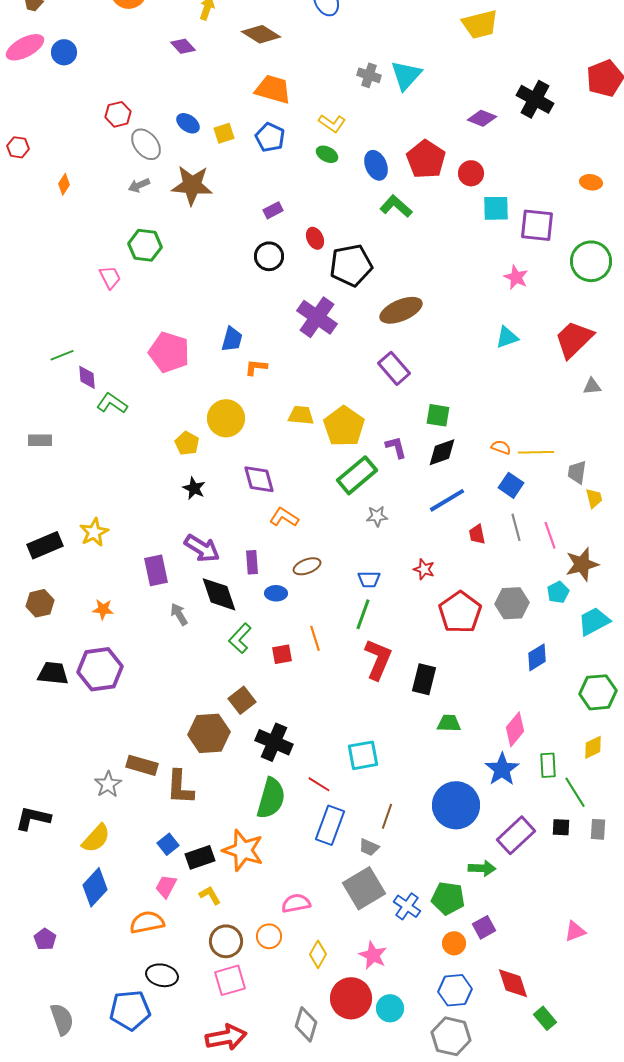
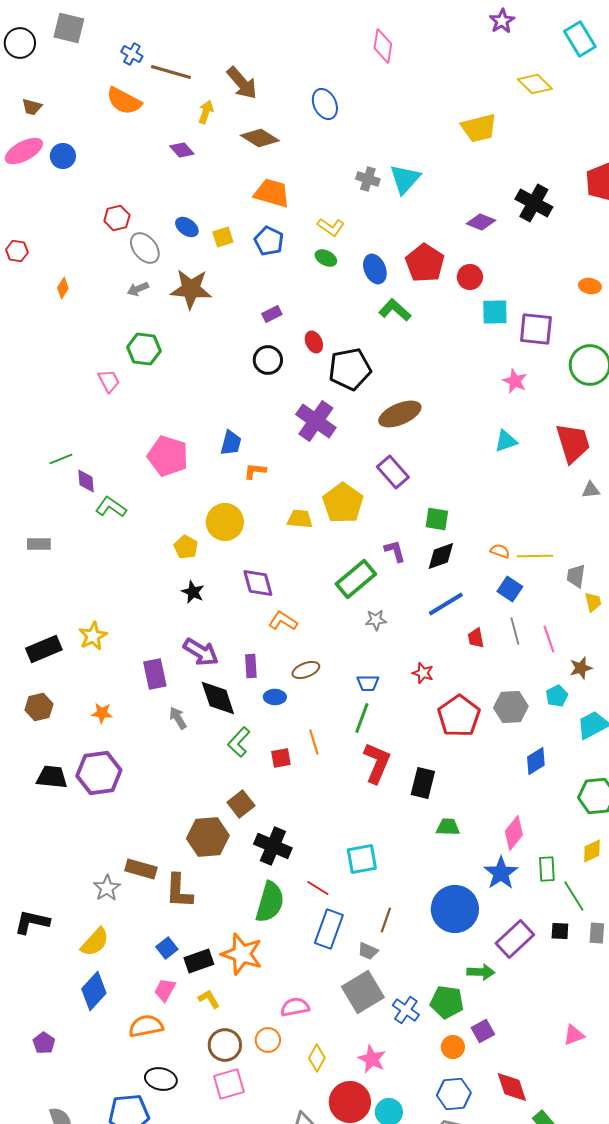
red trapezoid: (574, 339) -> (573, 443), turned 117
yellow pentagon: (344, 426) -> (343, 503), moved
brown star: (582, 564) -> (581, 668), size x0.7

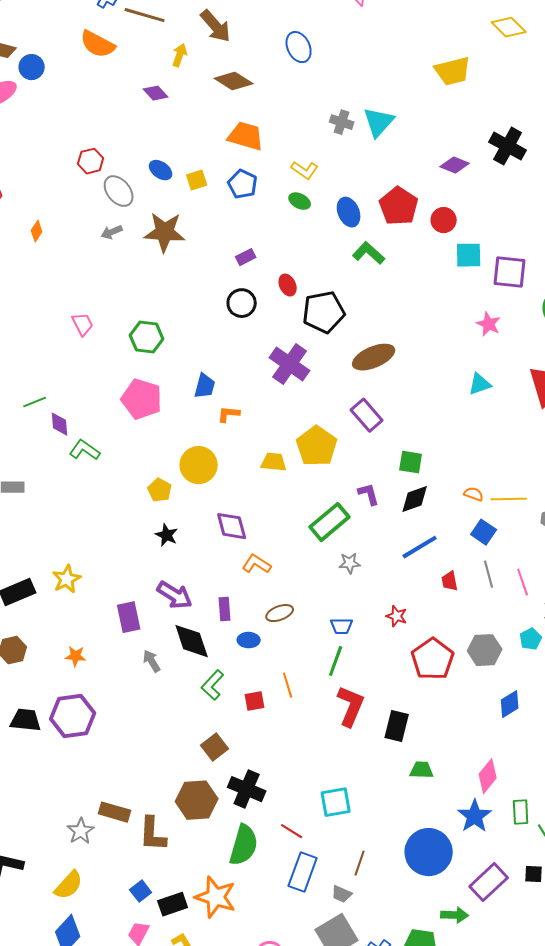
blue circle: (63, 156) -> (32, 67), moved
green hexagon: (144, 349) -> (147, 337), moved
brown hexagon: (208, 837) -> (197, 800), moved

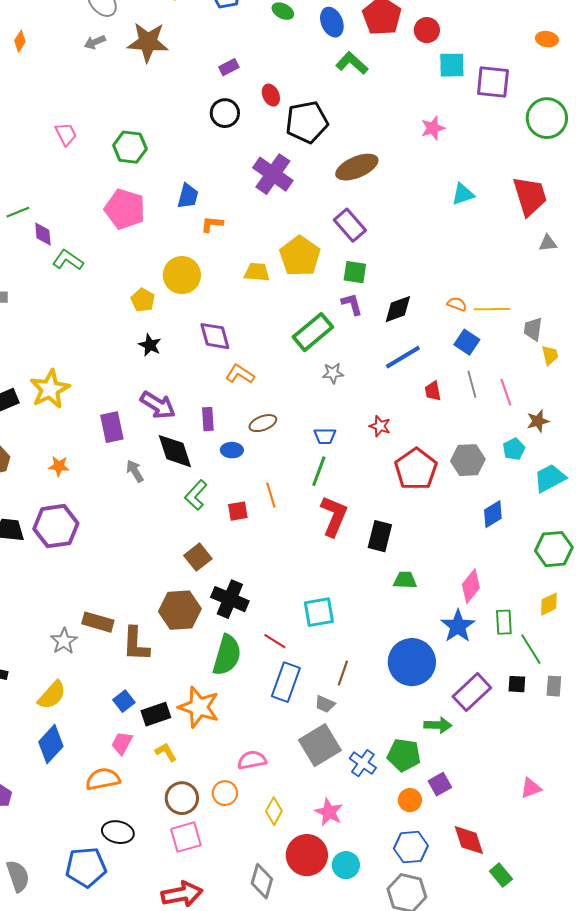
pink star: (489, 324) -> (433, 128), moved, turned 30
green square: (411, 462) -> (355, 272), moved
yellow star: (67, 579) -> (50, 389), size x1.4

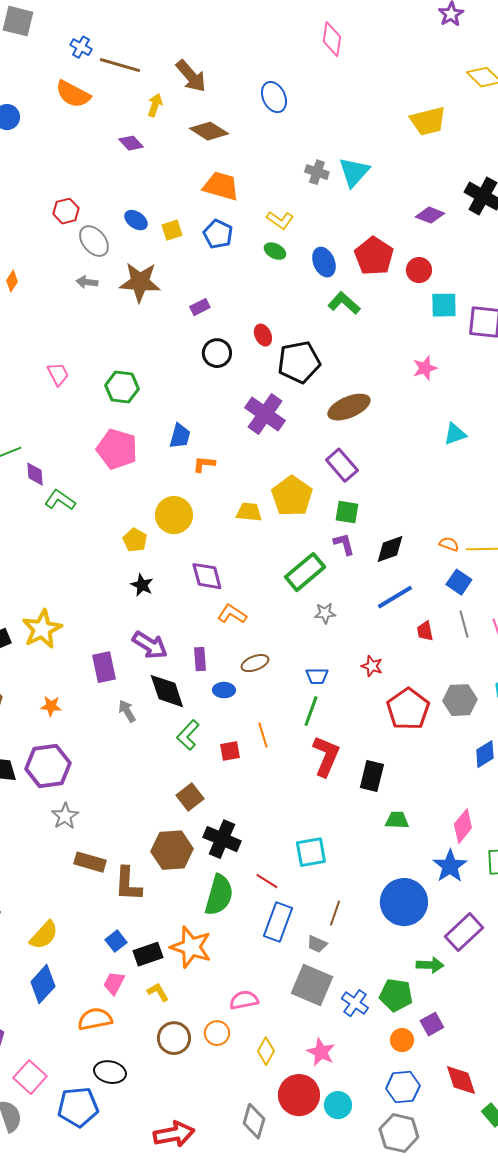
gray arrow: (95, 42) -> (87, 282), turned 30
purple rectangle: (229, 67) -> (200, 307), moved
gray star: (64, 641) -> (65, 816), moved
gray square: (320, 745) -> (312, 985), turned -36
pink square: (186, 837) -> (30, 1077), moved, turned -32

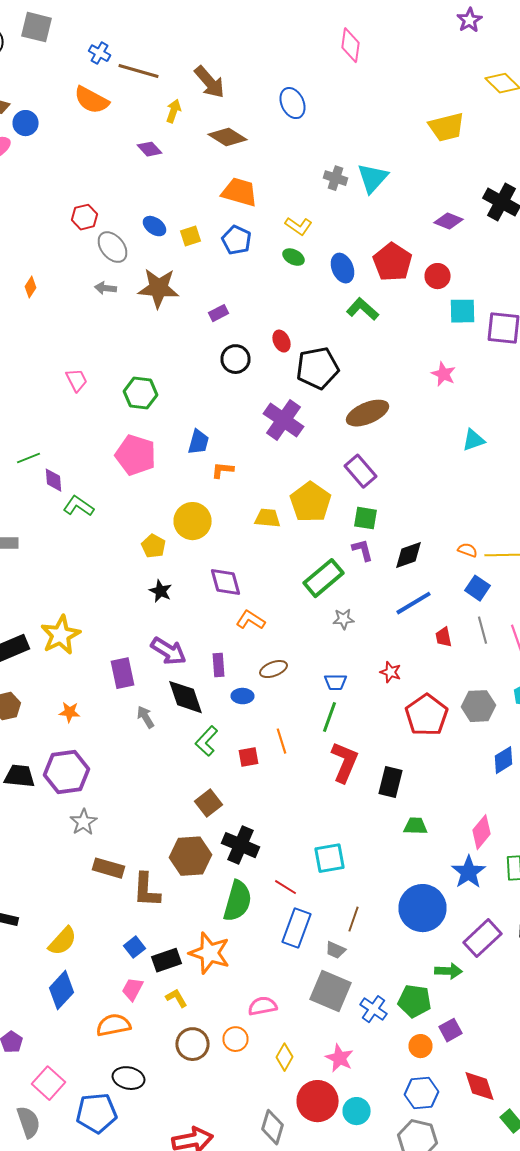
pink star: (425, 368) -> (444, 374), turned -30

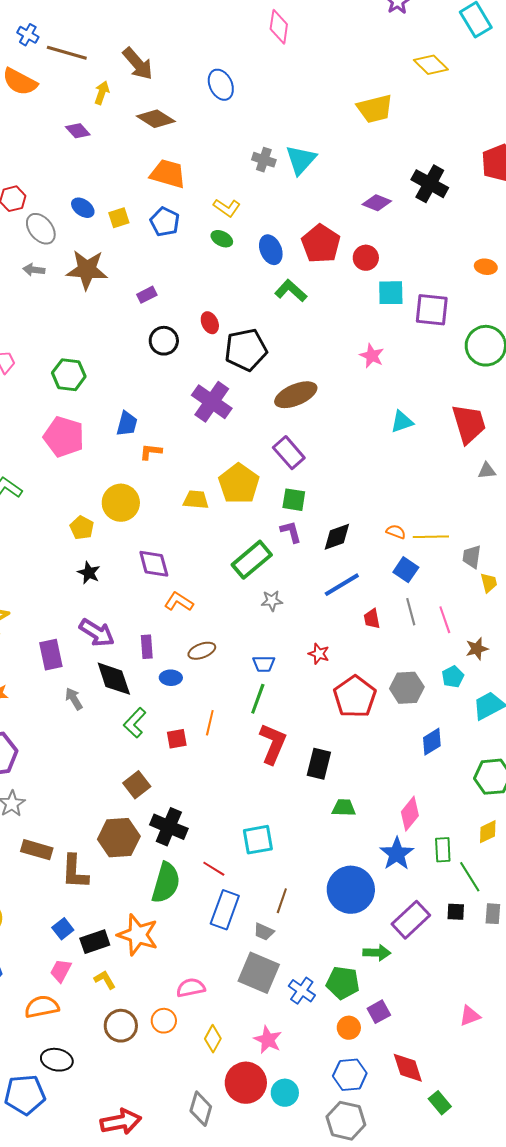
orange line: (282, 741) -> (210, 723), turned 30

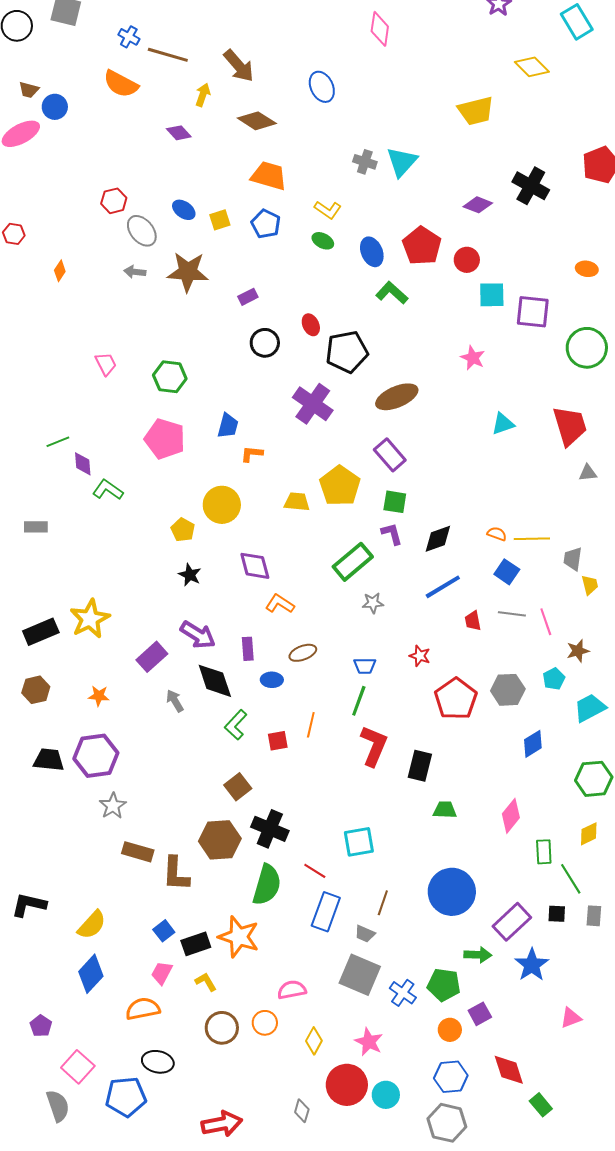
gray line: (411, 612) -> (512, 614), turned -68
purple rectangle: (51, 655) -> (152, 657), turned 60
blue star: (397, 854) -> (532, 965), moved
gray diamond: (201, 1109) -> (302, 1111), size x0.7

